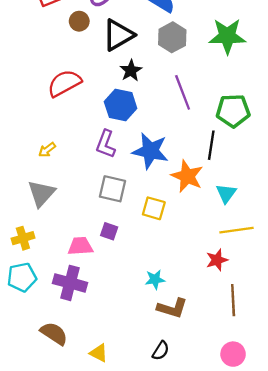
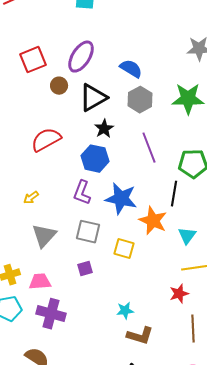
gray triangle: (41, 193) -> (44, 236), moved
purple square: (109, 231) -> (85, 269), turned -35
pink trapezoid: (80, 246) -> (40, 282), moved

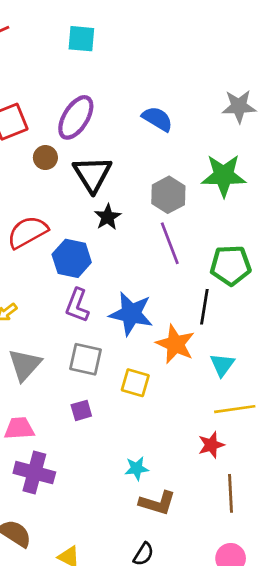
blue semicircle: (131, 69) -> (157, 119), moved
black triangle: (93, 98) -> (92, 174), turned -32
gray hexagon: (140, 100) -> (168, 195), moved
blue hexagon: (95, 159) -> (72, 258), moved

